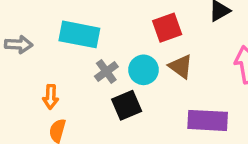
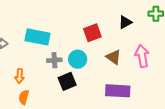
brown triangle: (181, 66) -> (114, 57), moved
gray cross: (106, 72) -> (54, 60), turned 32

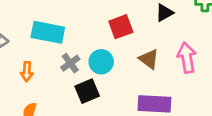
gray cross: (54, 60) -> (70, 63), turned -32
orange arrow: (20, 76) -> (27, 72), moved

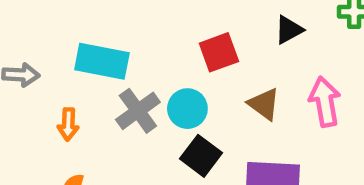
gray cross: (70, 63) -> (138, 111), size x1.4
black square: (87, 91) -> (201, 156), moved, turned -30

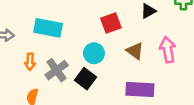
gray cross: (138, 111) -> (57, 70), moved
black square: (201, 156) -> (86, 79), moved

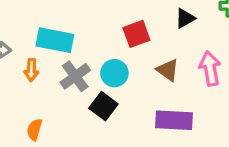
orange arrow: (30, 62) -> (31, 70), moved
gray cross: (57, 70) -> (75, 76), moved

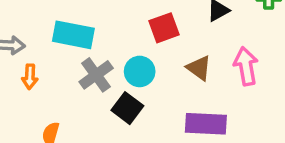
orange arrow: (31, 70) -> (30, 77), moved

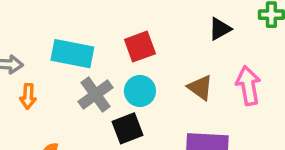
red square: (164, 28) -> (140, 47), moved
black square: (127, 108) -> (128, 128), turned 32

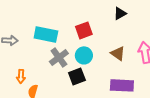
black triangle: (220, 29) -> (120, 13), moved
orange arrow: (28, 96) -> (21, 76), moved

